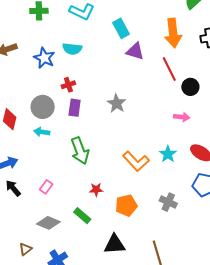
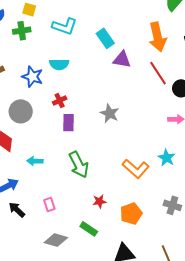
gray circle: (43, 107) -> (21, 111), moved
cyan arrow: (42, 132) -> (35, 161), moved
pink rectangle: (46, 187) -> (49, 205), turned -48

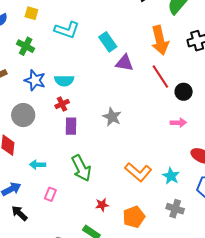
green cross: (22, 31) -> (26, 46), moved, turned 36
cyan semicircle: (59, 64) -> (64, 81), moved
cyan star: (167, 158) -> (171, 176), moved
pink rectangle: (49, 205) -> (50, 194), moved, turned 40

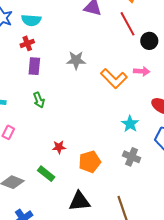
gray star: (112, 117) -> (76, 60), turned -30
green arrow: (81, 168) -> (39, 100), moved, size x0.6
orange L-shape: (138, 172) -> (114, 79), moved

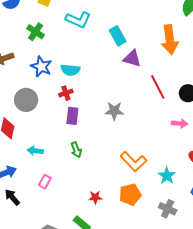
red line: (127, 24) -> (158, 87), moved
orange L-shape: (114, 79) -> (133, 161), moved
orange pentagon: (90, 162) -> (130, 195), moved

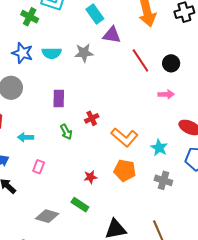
green cross: (36, 32) -> (30, 17), moved
red cross: (66, 93) -> (92, 118), moved
gray star: (114, 111) -> (84, 53), moved
orange pentagon: (130, 195) -> (125, 170), turned 30

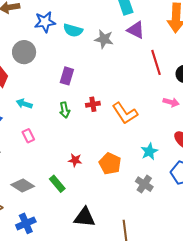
blue star: (22, 53) -> (45, 22), turned 30
orange L-shape: (124, 137) -> (125, 113), moved
pink rectangle: (39, 167) -> (28, 136), turned -64

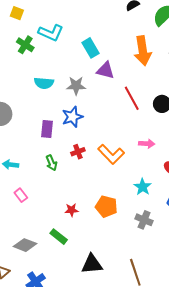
blue star: (45, 22) -> (72, 117), moved
pink arrow: (171, 102) -> (147, 144), moved

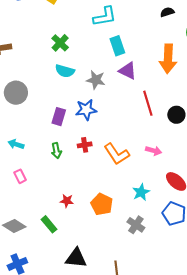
cyan L-shape: (51, 33) -> (105, 16), moved, turned -45
green cross: (25, 45) -> (60, 43), moved

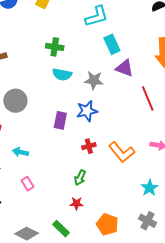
green cross: (60, 43) -> (55, 47), turned -30
green arrow: (56, 151) -> (80, 178), moved, turned 42
orange pentagon: (102, 204) -> (107, 224), moved

